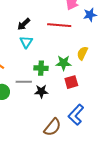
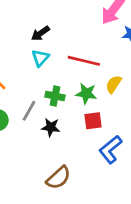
red line: (59, 25) -> (84, 61), moved
gray line: (24, 82) -> (29, 111), turned -70
blue L-shape: (76, 115) -> (110, 149), moved

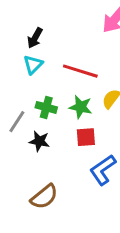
black arrow: (40, 33) -> (35, 38), turned -30

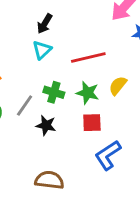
red line: (80, 71) -> (88, 58), turned -32
brown semicircle: (44, 197) -> (49, 180), turned -136

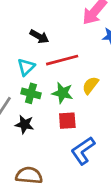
black arrow: (45, 24) -> (39, 36), moved, turned -90
cyan triangle: (42, 50) -> (26, 67), moved

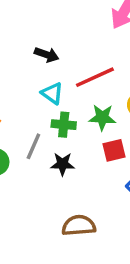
black arrow: (39, 36) -> (47, 55), moved
cyan triangle: (26, 67) -> (52, 93), turned -30

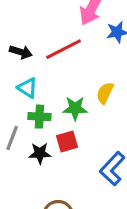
red line: (95, 77) -> (64, 49), moved
red square: (114, 150) -> (67, 141), moved

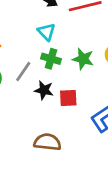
red square: (67, 141) -> (68, 98), moved

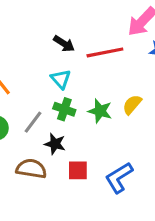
red square: (68, 98) -> (78, 170), moved
brown semicircle: (47, 142) -> (31, 169), moved

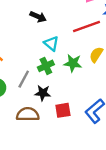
red line: (105, 52) -> (86, 27), moved
cyan triangle: (61, 79) -> (51, 44), moved
green cross: (64, 109) -> (46, 66), turned -35

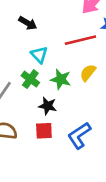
green cross: (46, 66) -> (30, 79), turned -35
black star: (43, 93) -> (48, 106), moved

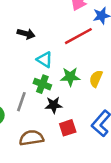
yellow semicircle: (88, 73) -> (96, 79), moved
black star: (48, 106) -> (54, 105), moved

